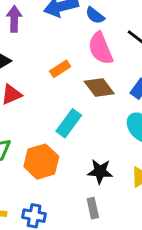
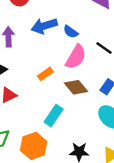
pink semicircle: (100, 48) -> (76, 57), turned -125

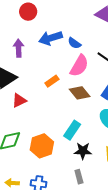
cyan rectangle: (54, 116) -> (72, 130), moved

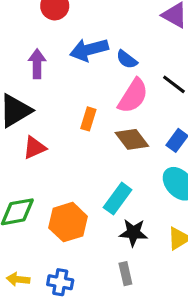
orange rectangle: (52, 81) -> (88, 119), turned -40

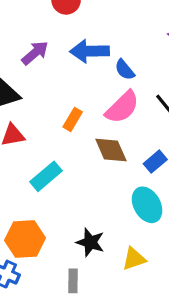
purple arrow: (37, 64) -> (35, 53), turned 36
cyan rectangle: (118, 199) -> (46, 176), moved
orange hexagon: (68, 222) -> (25, 239), moved

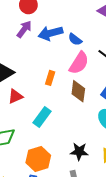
purple arrow: (35, 53) -> (24, 29), moved
brown diamond: (111, 150) -> (78, 91), turned 45

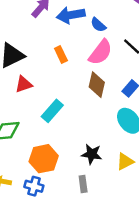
orange rectangle: (50, 78) -> (61, 55), moved, turned -48

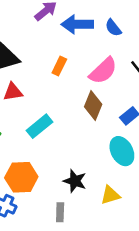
blue semicircle: (98, 25) -> (113, 28), moved
orange rectangle: (61, 55) -> (59, 66), turned 42

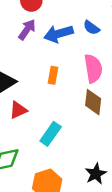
pink semicircle: (103, 71) -> (93, 68), turned -40
black star: (75, 181) -> (96, 174), turned -30

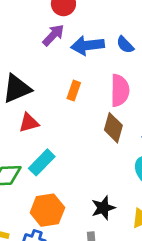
cyan rectangle: (51, 134) -> (42, 162), moved

